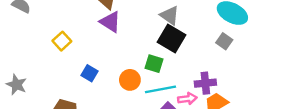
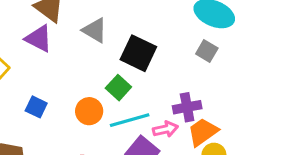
gray triangle: (170, 16) -> (95, 30), moved
purple triangle: (110, 22) -> (39, 39), moved
green square: (154, 64) -> (118, 88), turned 30

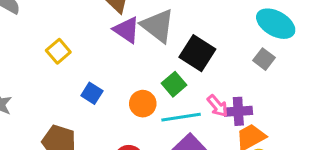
gray triangle: (95, 30) -> (158, 26), size x1.4
purple triangle: (39, 39) -> (127, 30), moved
pink arrow: (165, 129) -> (217, 106), moved, turned 55

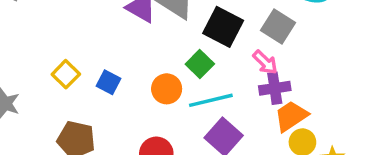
yellow square: (58, 51) -> (66, 74), moved
gray square: (264, 59) -> (278, 27), moved, size x1.4
pink arrow: (217, 106) -> (265, 62), moved

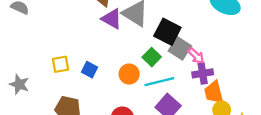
gray square: (278, 27) -> (180, 48), moved
yellow square: (66, 74) -> (61, 64), turned 36
orange trapezoid: (291, 116) -> (214, 92), turned -70

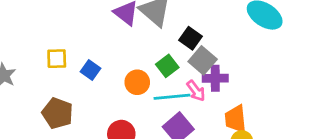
black square: (167, 32) -> (191, 38), size x0.7
pink arrow: (196, 56) -> (196, 91), moved
purple cross: (203, 73) -> (215, 78), moved

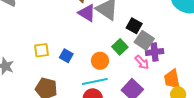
cyan line: (172, 97) -> (95, 81), moved

